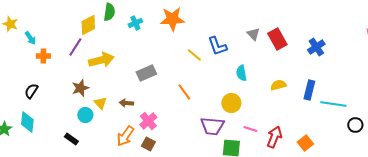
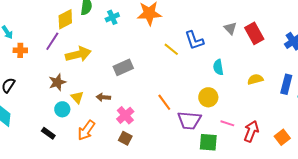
orange line: (184, 92) -> (164, 102), moved
orange arrow: (125, 136) -> (86, 130), moved

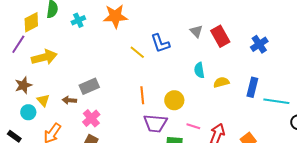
gray rectangle: (123, 67) -> (89, 86), moved
cyan semicircle: (218, 67) -> (199, 70), moved
orange line: (164, 102) -> (142, 95), moved, turned 30

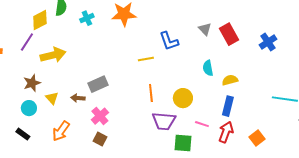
yellow line: (137, 52) -> (146, 59), moved, turned -49
blue rectangle: (252, 87) -> (228, 106), moved
cyan circle: (28, 112) -> (29, 108), moved

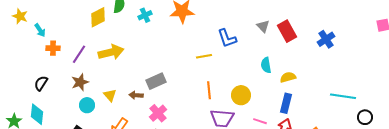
purple line: (27, 42) -> (79, 54), moved
brown star: (32, 83) -> (80, 82), moved

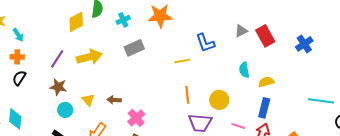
gray triangle: (263, 26) -> (241, 31), turned 48
orange cross: (53, 48) -> (17, 57), moved
gray rectangle: (156, 81) -> (134, 48), moved
brown star: (80, 82) -> (58, 87), turned 30
black semicircle: (41, 83) -> (19, 78), moved

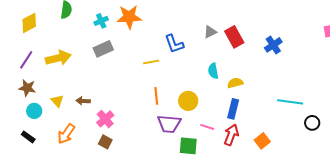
cyan cross: (123, 20) -> (101, 21), moved
yellow diamond: (76, 22) -> (29, 23), moved

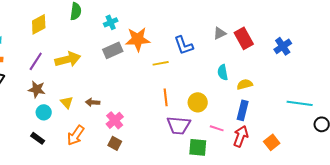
orange star: (129, 17) -> (138, 39), moved

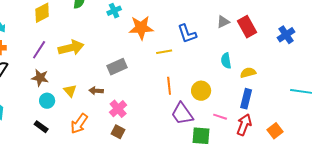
gray rectangle: (113, 50) -> (117, 67), moved
purple trapezoid: (179, 125) -> (182, 114), turned 50

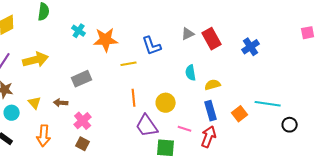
cyan cross: (114, 11) -> (79, 31), moved, turned -32
blue rectangle: (246, 99) -> (211, 111), turned -30
orange arrow: (79, 124) -> (44, 136), turned -30
orange square: (275, 131) -> (240, 114), moved

